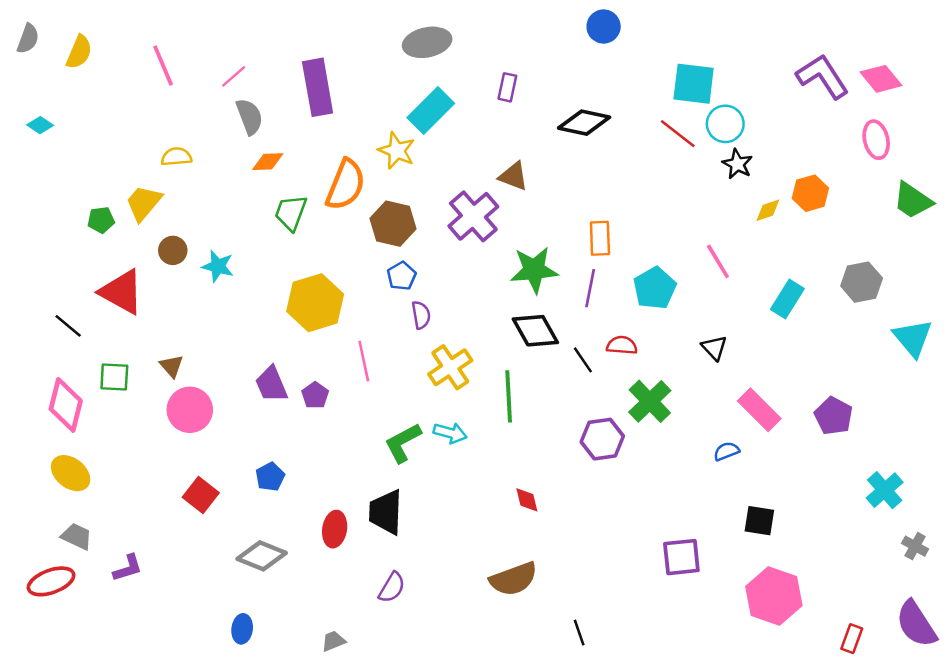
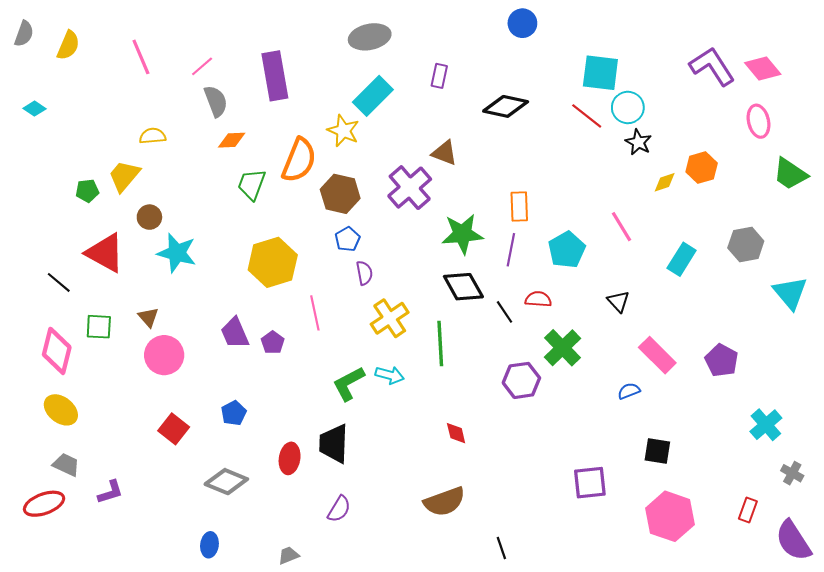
cyan star: (218, 266) -> (177, 253), moved, size x1.4
red rectangle: (852, 639) -> (748, 510), moved

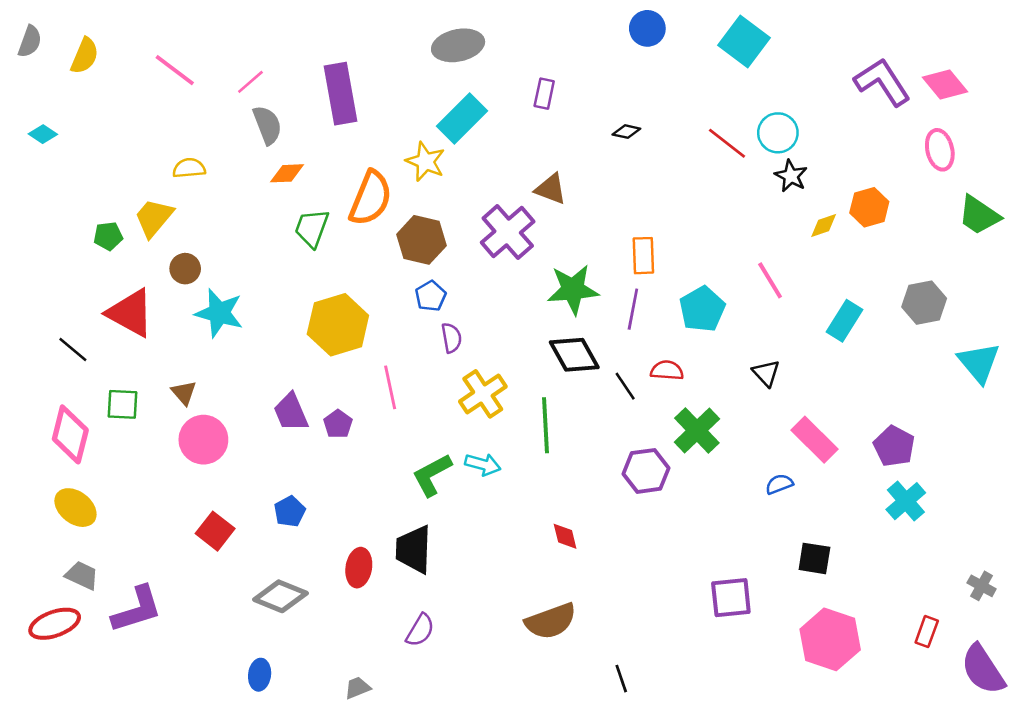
pink line: (141, 57) -> (175, 70), turned -30
cyan square: (600, 73) -> (744, 41), moved, turned 30
black diamond: (506, 106) -> (626, 132), size x0.5
cyan cross: (766, 425) -> (906, 501), moved
purple L-shape: (110, 492) -> (137, 609), size x1.6

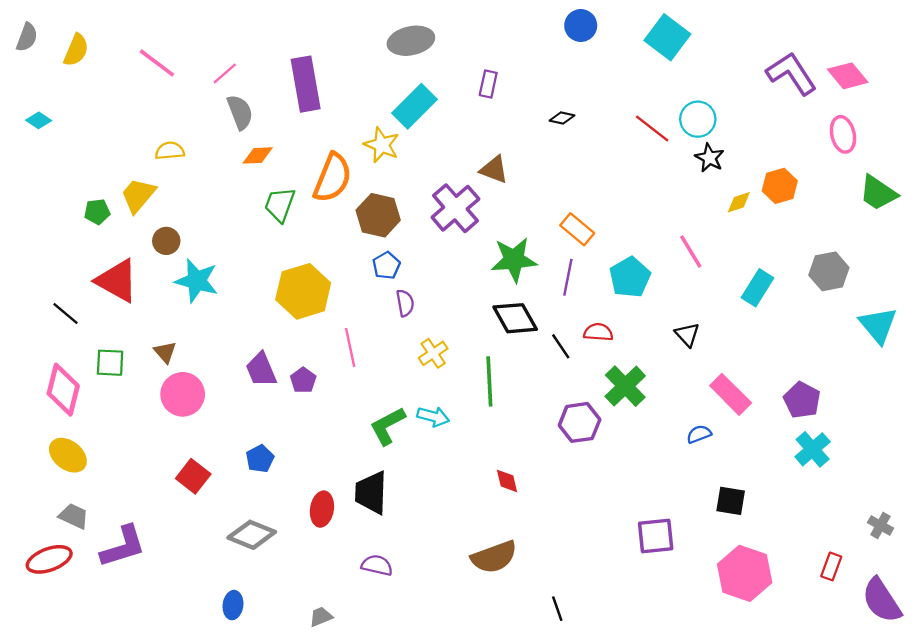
orange rectangle: (643, 256) -> (577, 229), turned -48
yellow cross: (483, 394) -> (433, 353), size x0.7
purple semicircle: (420, 630) -> (377, 565), turned -108

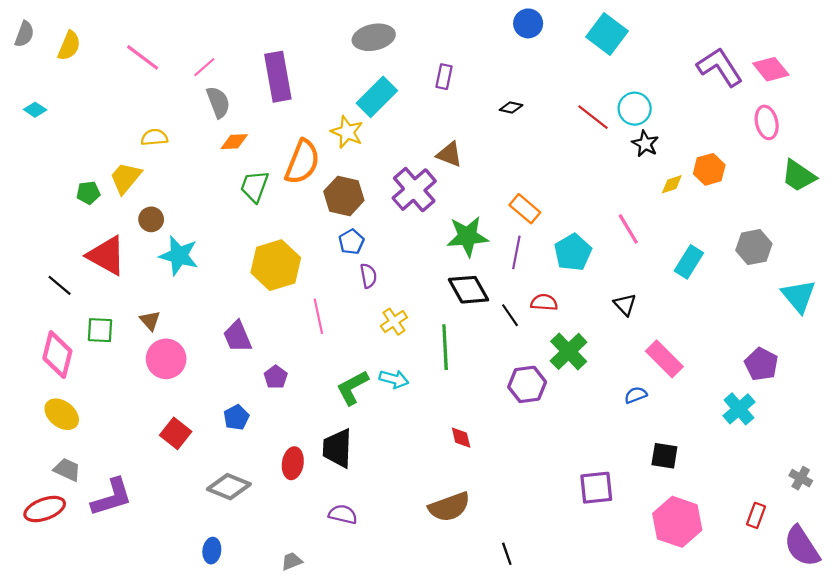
purple pentagon: (303, 380) -> (276, 377), moved
purple pentagon: (802, 400) -> (761, 364), moved

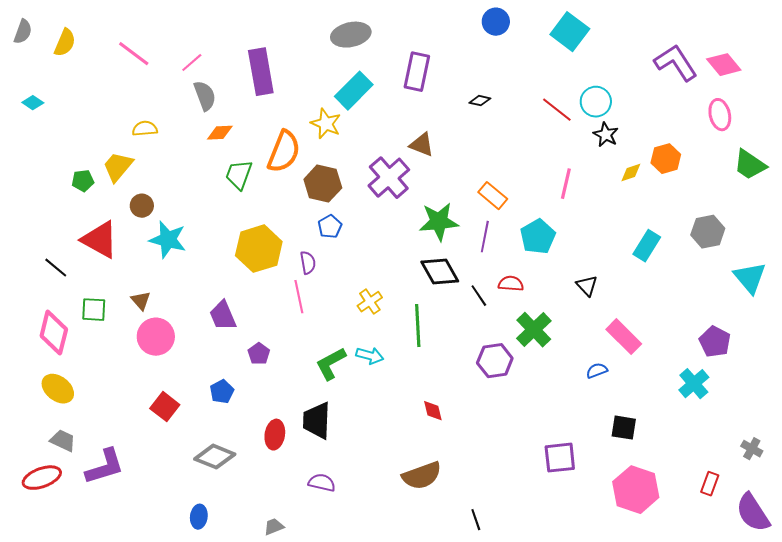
purple rectangle: (444, 77) -> (417, 72), size x1.6
pink line: (628, 229) -> (566, 184), moved, turned 44
purple semicircle: (368, 276) -> (308, 263), moved

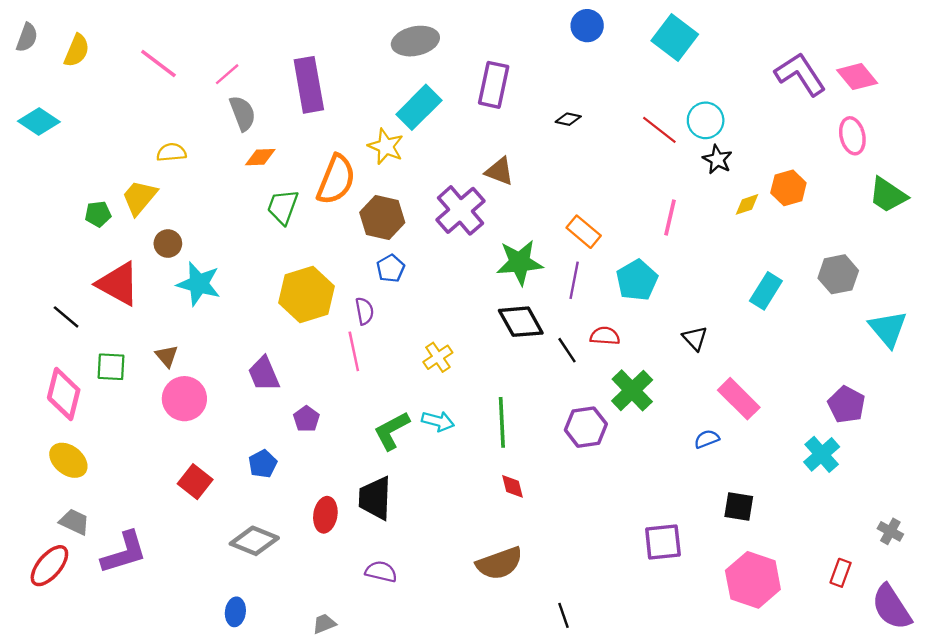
cyan diamond: (33, 103) -> (39, 122), size x1.6
green line: (418, 326) -> (502, 422), moved
red ellipse: (42, 478) -> (49, 566), turned -30

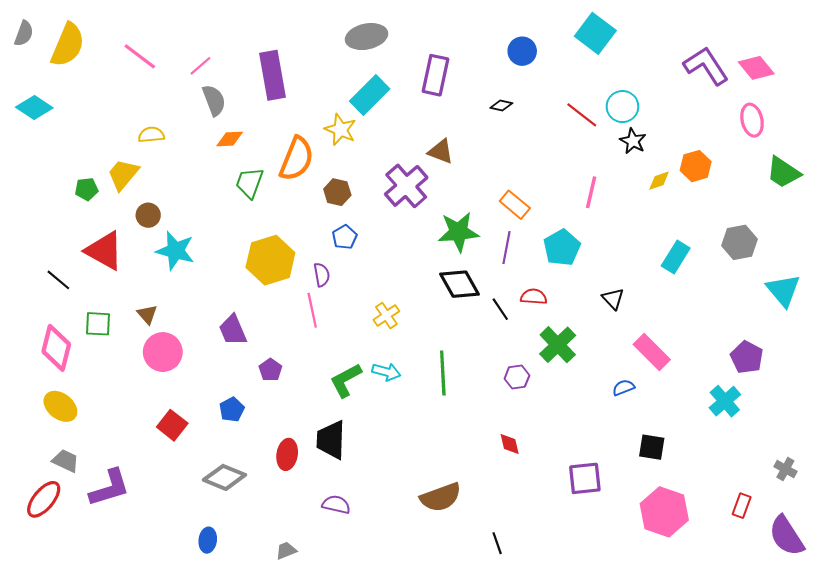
blue circle: (587, 26) -> (522, 51), moved
yellow semicircle: (77, 51) -> (68, 45), size x1.5
brown hexagon: (382, 217) -> (337, 192), size x0.7
purple hexagon: (586, 427) -> (517, 377), size x0.7
red diamond: (513, 486) -> (510, 444), moved

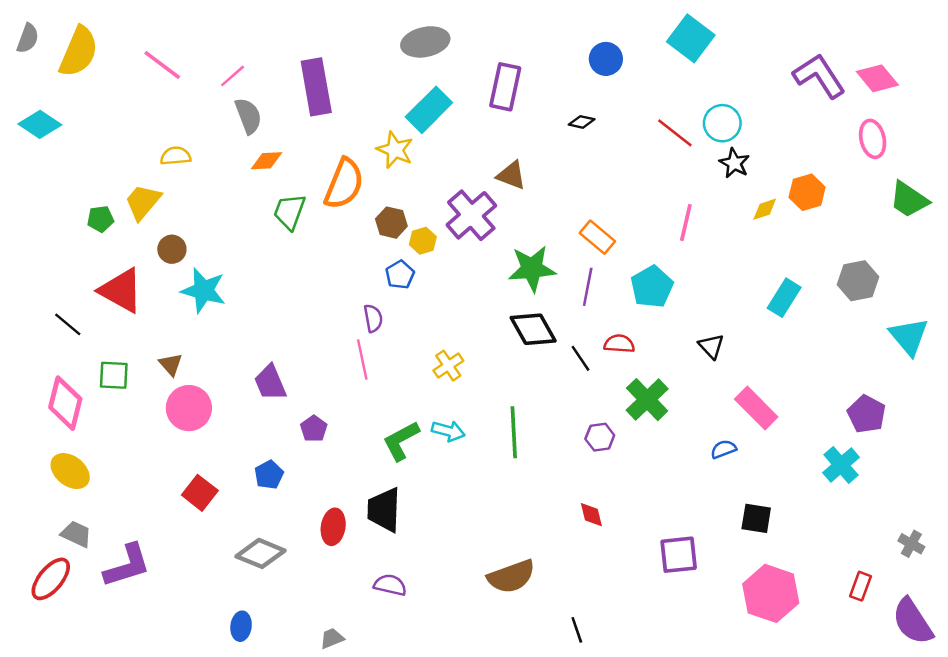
yellow hexagon: (270, 260) -> (423, 241), moved, size x0.5

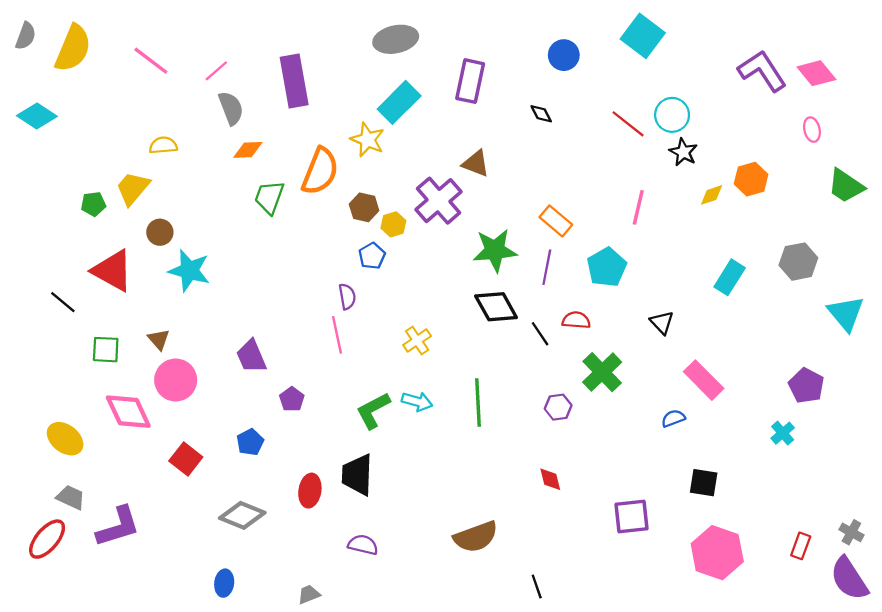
black diamond: (582, 122) -> (541, 114), turned 50
pink ellipse: (873, 139) -> (812, 130), size x0.7
pink diamond: (65, 403) -> (128, 412), moved, turned -39
cyan cross: (841, 465) -> (783, 433), size x0.7
gray cross: (911, 544) -> (851, 532), moved

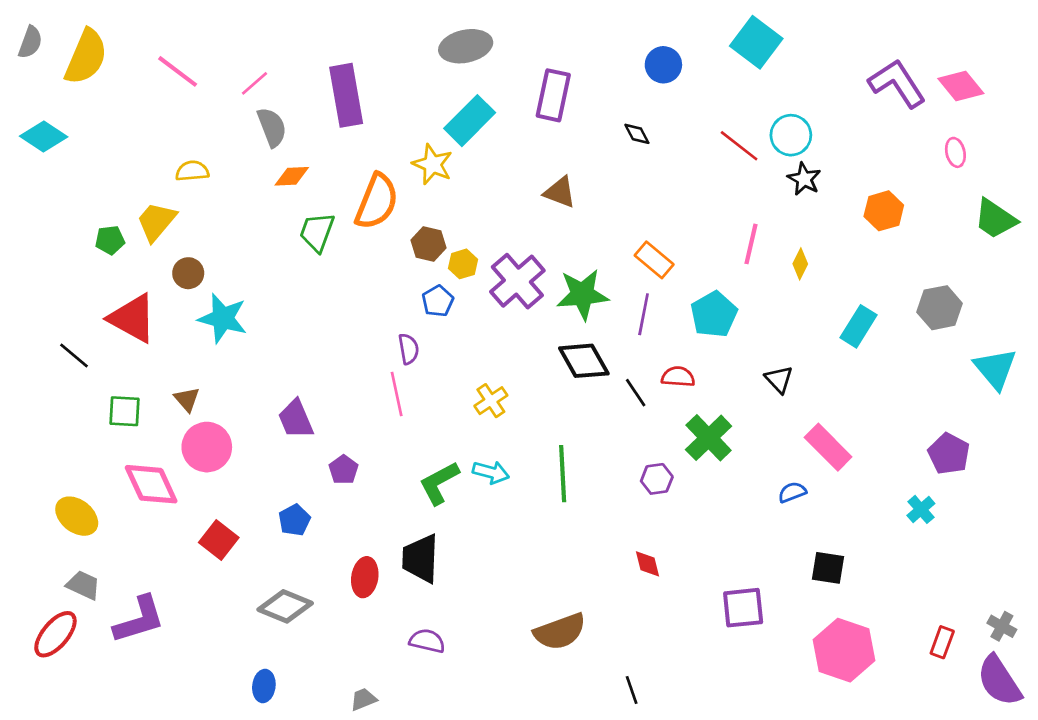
yellow diamond: (712, 195) -> (800, 264), moved, turned -45
purple cross: (439, 201) -> (517, 281), moved

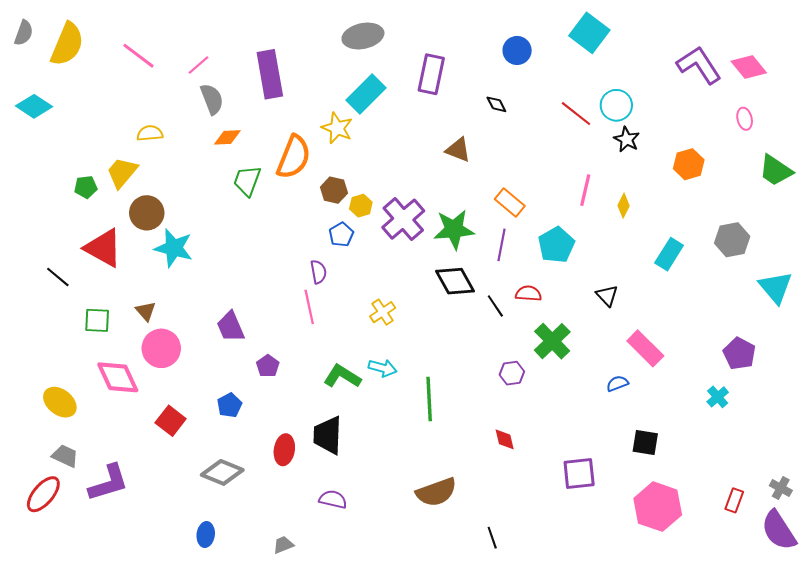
brown triangle: (560, 192) -> (458, 150), moved
brown circle: (188, 273) -> (147, 213), size x1.4
green line: (563, 474) -> (429, 399), moved
green L-shape: (439, 483) -> (342, 376), turned 60

